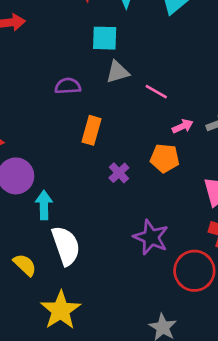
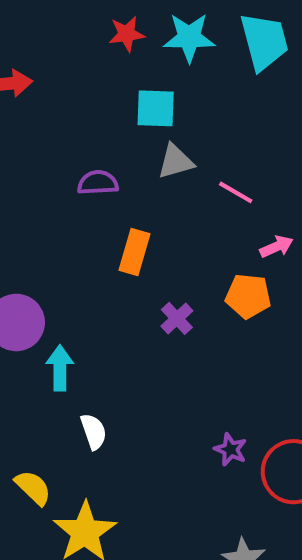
purple star: (151, 237) -> (230, 450), moved, size x0.6
white semicircle: (66, 246) -> (94, 432), size x0.6
yellow semicircle: (25, 265) -> (33, 488), moved

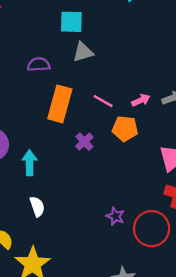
pink line: (236, 192) -> (103, 101), moved
orange rectangle: (134, 252) -> (60, 104), size x1.4
cyan arrow: (60, 368) -> (30, 163), moved

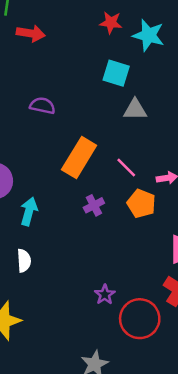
gray triangle: (83, 52) -> (135, 110), moved
purple semicircle: (39, 64) -> (42, 106), moved

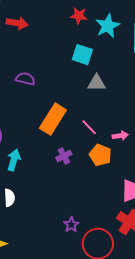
cyan star: (148, 35) -> (108, 26), turned 30

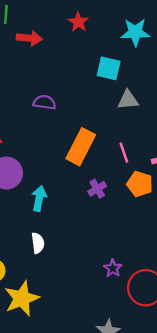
red star: (79, 16) -> (78, 22), moved, turned 30
cyan star: (108, 26) -> (135, 32), turned 30
pink line: (89, 127) -> (124, 153), turned 30

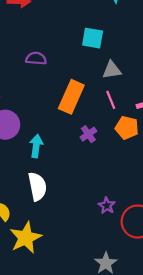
cyan square: (109, 68) -> (93, 38), moved
gray triangle: (128, 100) -> (112, 70), moved
white semicircle: (38, 243) -> (37, 186), size x1.5

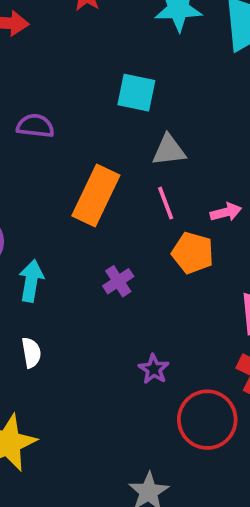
purple cross: (88, 134) -> (118, 281), moved
white semicircle: (37, 186) -> (31, 353), size x0.6
purple star: (107, 206) -> (154, 369), moved

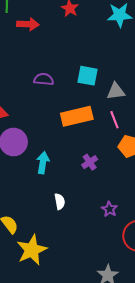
cyan square: (136, 93) -> (87, 76), moved
orange rectangle: (96, 196) -> (77, 116), turned 52
white semicircle: (31, 353) -> (60, 201), moved

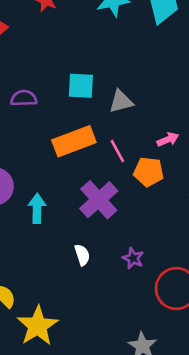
pink line: (114, 120) -> (117, 151), moved
purple cross: (90, 162) -> (99, 200), size x1.8
white semicircle: (60, 201) -> (82, 255), moved

